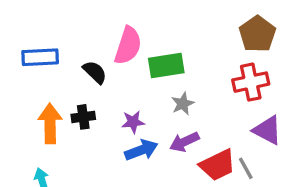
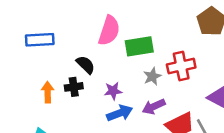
black semicircle: (95, 72) -> (86, 65), moved
red cross: (251, 82) -> (181, 66), moved
orange arrow: (50, 124) -> (48, 92), size x0.7

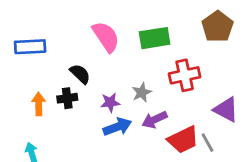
pink semicircle: (109, 31) -> (106, 37), turned -52
green rectangle: (139, 46) -> (155, 38), moved
gray star: (152, 76) -> (142, 92), moved

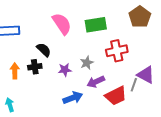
blue arrow: (117, 127) -> (73, 98), moved
gray line: (207, 143) -> (134, 85), moved, turned 48

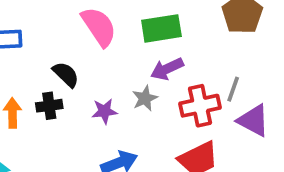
red cross: (117, 51) -> (200, 106), moved
purple arrow: (96, 82) -> (167, 69), moved
gray line: (134, 85) -> (233, 89), moved

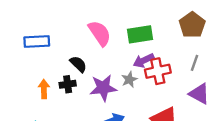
gray line: (233, 89) -> (195, 63), moved
red cross: (200, 106) -> (158, 71), moved
purple star: (104, 111) -> (103, 88), size x1.6

